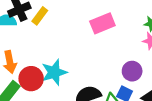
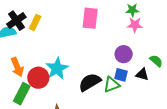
pink rectangle: (102, 23) -> (90, 18), turned -50

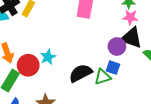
cyan star: (57, 68) -> (48, 57), size x0.7
black triangle: (142, 74) -> (131, 38), moved, size x1.6

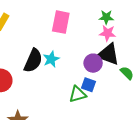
cyan star: (48, 57) -> (51, 59), moved
black semicircle: (81, 73) -> (33, 61), moved, turned 140

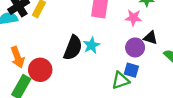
pink star: (108, 33) -> (133, 18), moved
black triangle: (108, 54) -> (150, 38), size x0.6

